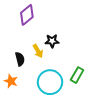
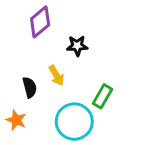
black star: (52, 41) -> (77, 46), moved
green rectangle: (77, 75) -> (102, 96), moved

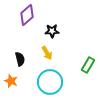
yellow arrow: (56, 75) -> (47, 53), moved
green rectangle: (102, 96) -> (88, 65), moved

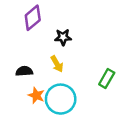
black semicircle: (20, 59) -> (24, 71), turned -80
orange star: (11, 81) -> (36, 95), moved

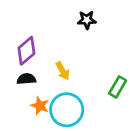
purple diamond: (33, 18) -> (26, 51), moved
black star: (63, 37) -> (87, 20), moved

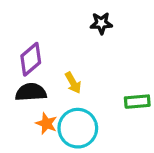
black semicircle: (26, 79) -> (31, 92), size x1.4
green rectangle: (118, 87) -> (137, 102), turned 55

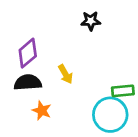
cyan circle: (78, 128) -> (110, 115), moved

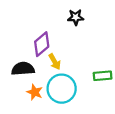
purple diamond: (28, 53) -> (42, 44), moved
cyan circle: (110, 115) -> (62, 89), moved

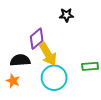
yellow arrow: (55, 62) -> (48, 54), size x1.6
orange star: (35, 92) -> (13, 81), moved

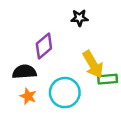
yellow arrow: (48, 54) -> (93, 64), moved
orange star: (13, 81) -> (28, 96), moved

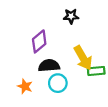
black semicircle: (24, 72) -> (49, 66), moved
cyan circle: (65, 93) -> (58, 83), size x0.7

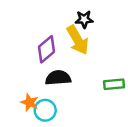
yellow arrow: (83, 58) -> (78, 40), moved
cyan circle: (58, 83) -> (45, 110), moved

